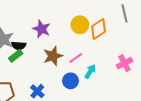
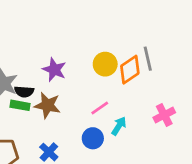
gray line: (124, 13) -> (148, 59), moved
green rectangle: (16, 56) -> (20, 105), turned 48
brown star: (53, 56) -> (47, 105), moved, turned 30

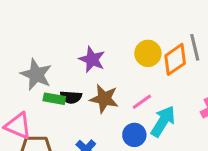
black semicircle: (24, 92) -> (71, 97), moved
brown star: (47, 105) -> (104, 99), moved
cyan arrow: (119, 126) -> (163, 121), size x1.5

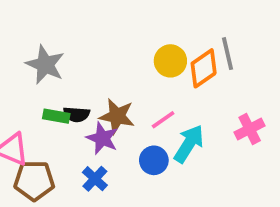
purple star: (92, 59) -> (102, 138), moved
gray star: (36, 75) -> (45, 65), moved

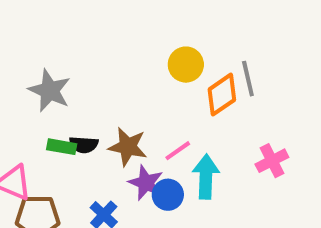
yellow circle: (170, 61) -> (186, 65), moved
purple star: (102, 138) -> (146, 183), moved
cyan arrow: (189, 144) -> (206, 177), turned -30

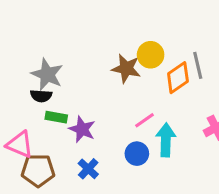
black semicircle: (84, 145) -> (41, 96), moved
brown star: (128, 147) -> (126, 68), moved
purple star: (146, 183) -> (82, 129), moved

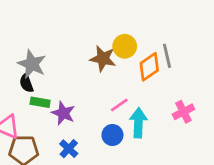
black semicircle: (41, 96) -> (26, 83), turned 66

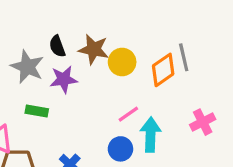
yellow circle: (125, 46) -> (122, 62), moved
brown star: (103, 59) -> (94, 49), moved
black semicircle: (26, 83) -> (57, 46), moved
purple star: (63, 113) -> (64, 79), moved, turned -30

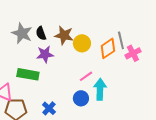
gray star: (27, 67) -> (22, 33), moved
green rectangle: (37, 111) -> (28, 74), size x1.5
pink cross: (203, 122) -> (133, 53), moved

